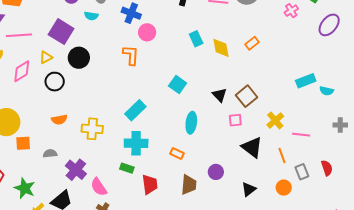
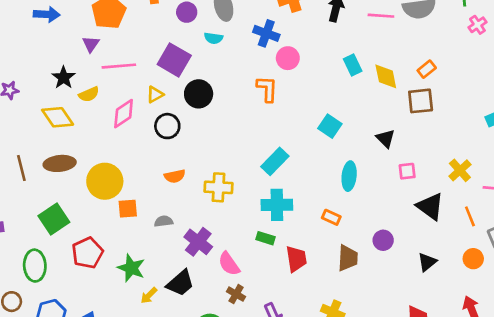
brown square: (247, 96) -> (421, 101), moved, turned 35

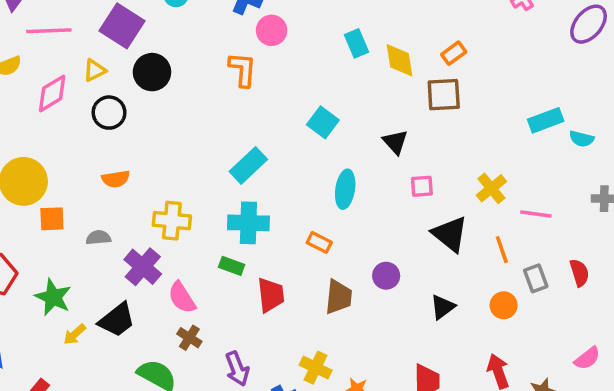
yellow cross: (218, 187) -> (172, 221), moved

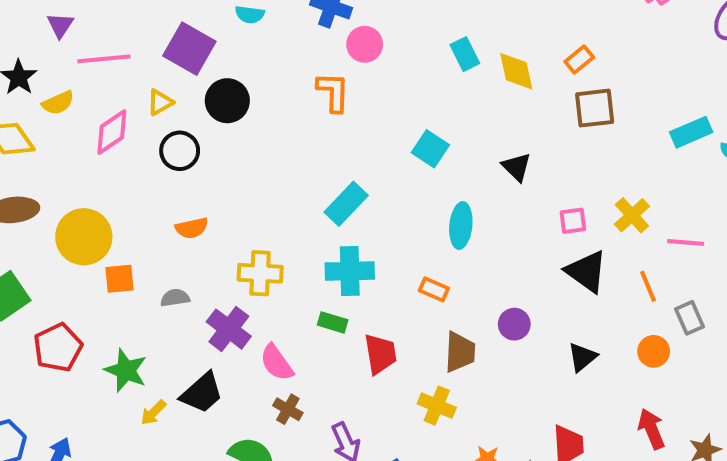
brown square: (444, 95) -> (595, 108), moved
pink square: (422, 186) -> (573, 221), moved
yellow cross: (316, 368) -> (437, 406), moved

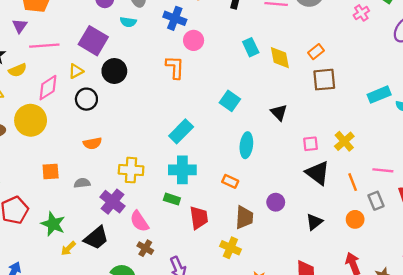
yellow circle: (84, 237) -> (31, 120), moved
pink line: (686, 242) -> (383, 170), moved

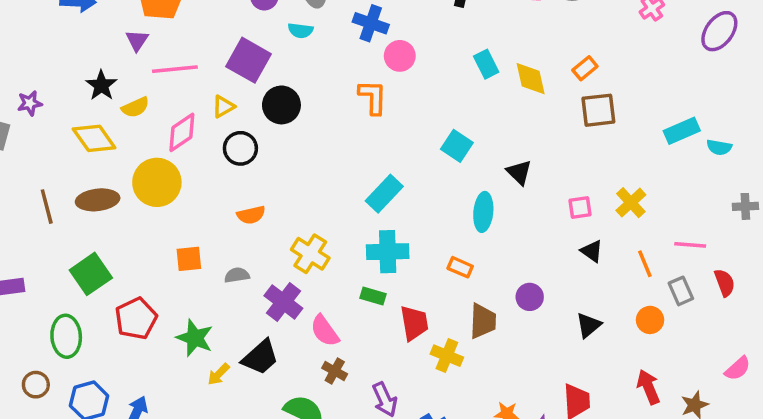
black triangle: (279, 112) -> (519, 172), moved
yellow cross: (131, 170) -> (310, 254), turned 30
black triangle: (318, 173) -> (592, 251), size x0.6
yellow cross: (230, 248) -> (447, 356), moved

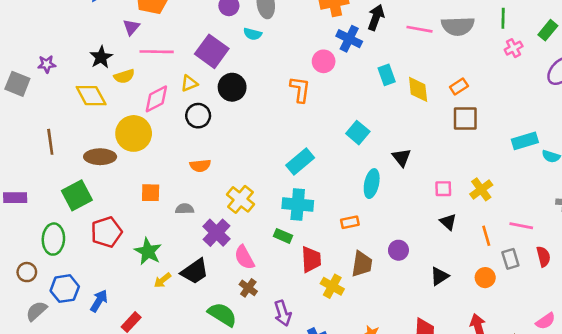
blue cross: (371, 23) -> (349, 39), moved
brown ellipse: (98, 200) -> (100, 157), moved
orange rectangle: (460, 267) -> (350, 222), turned -42

